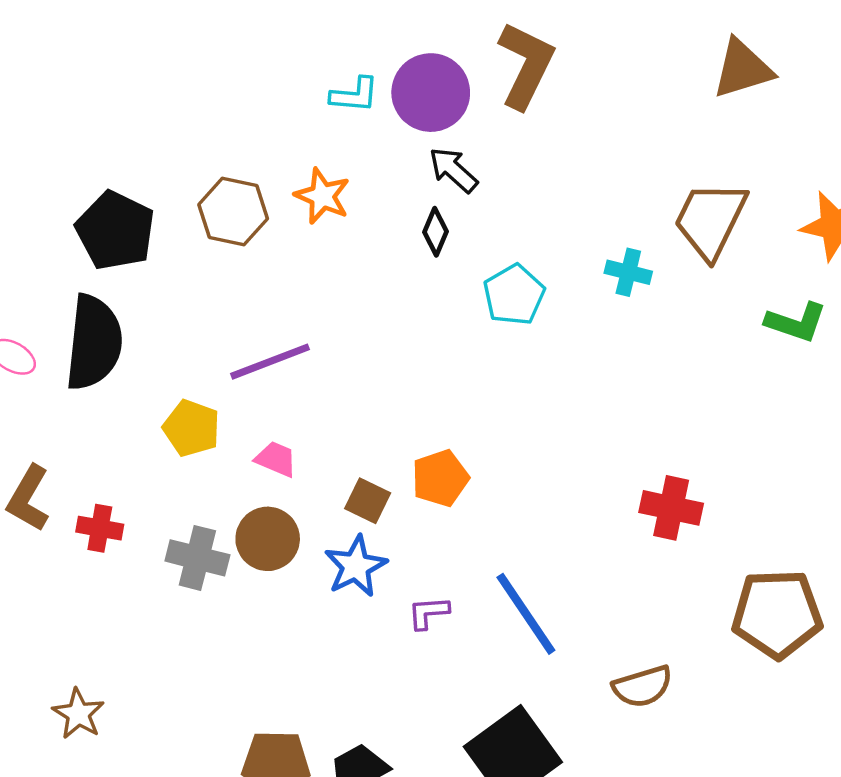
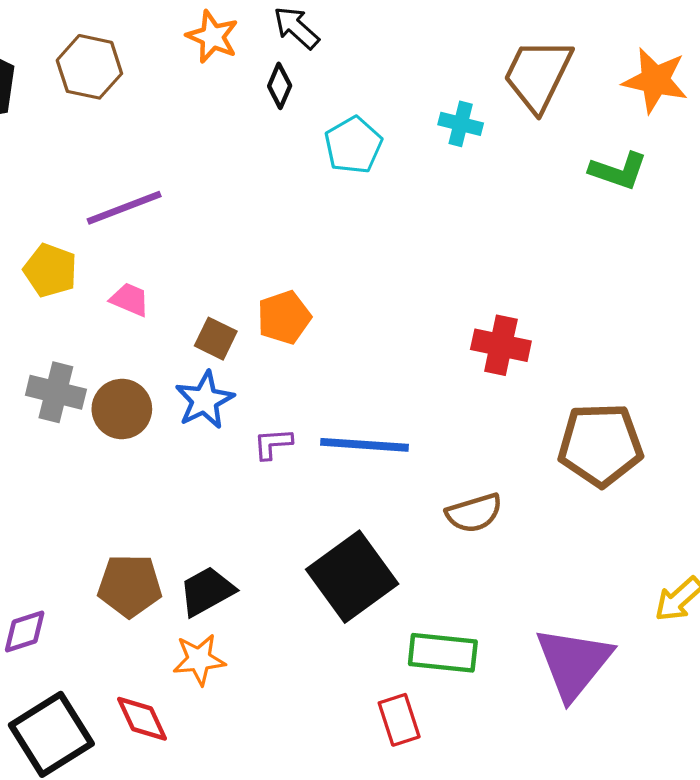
orange star: (322, 196) -> (212, 37), moved
brown circle: (268, 539) -> (122, 409), moved
blue line: (526, 614) -> (364, 445), turned -52

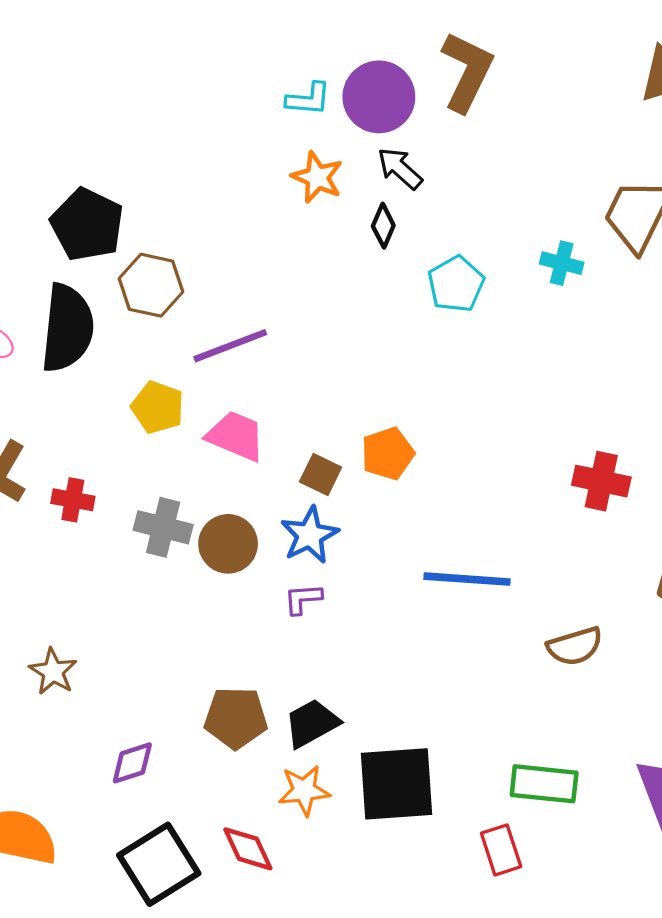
brown hexagon: (89, 67) -> (151, 285), moved
pink trapezoid: (130, 299) -> (236, 436), size x1.5
purple L-shape: (273, 444) -> (303, 599), moved
black square: (352, 577) -> (397, 784), moved, turned 32

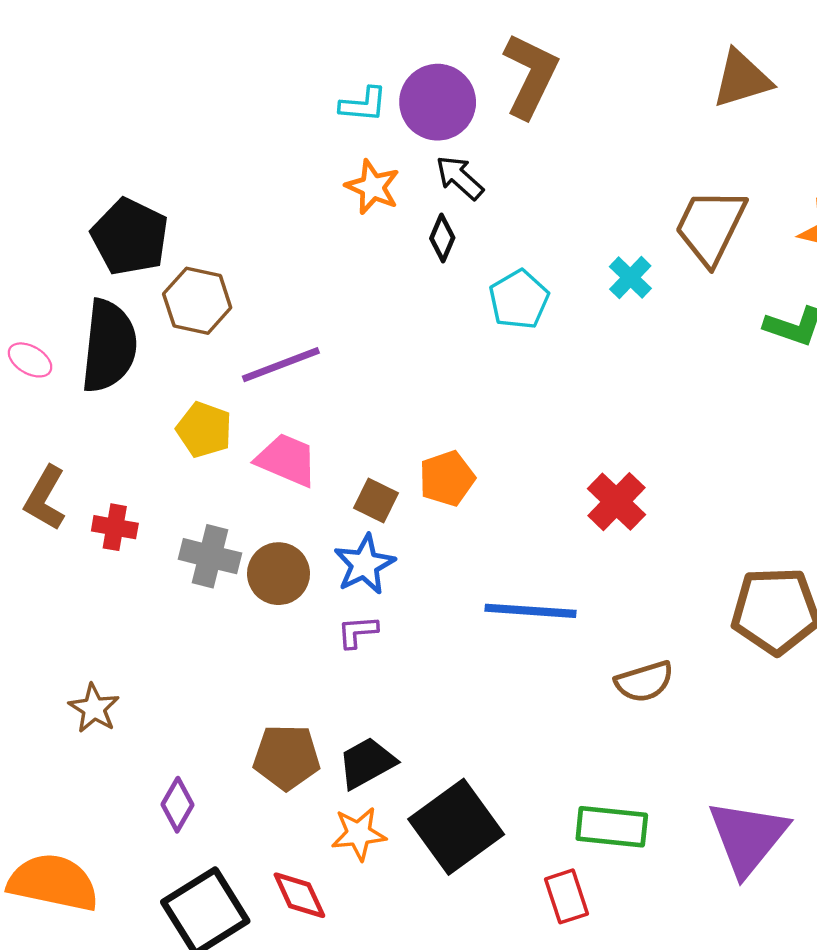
cyan cross: (562, 263) -> (630, 278), turned 30
red cross: (601, 481) -> (616, 502), moved, turned 32
purple diamond: (132, 763) -> (177, 805), turned -42
black square: (397, 784) -> (456, 827), turned -32

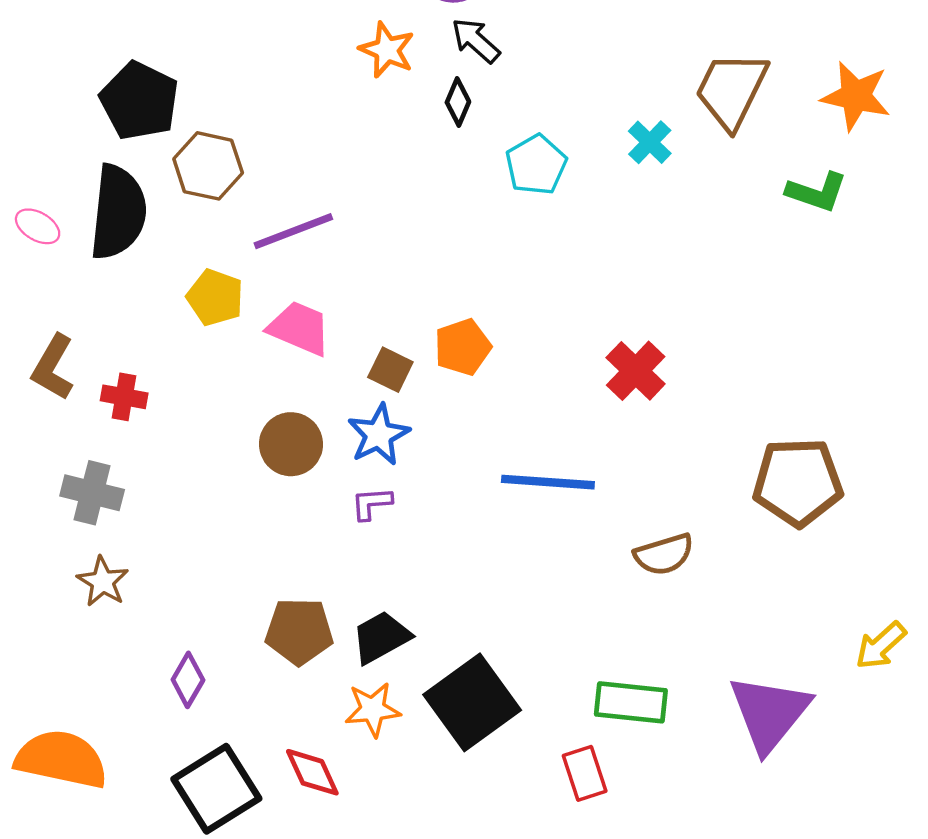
gray cross: (210, 556) -> (92, 493), moved

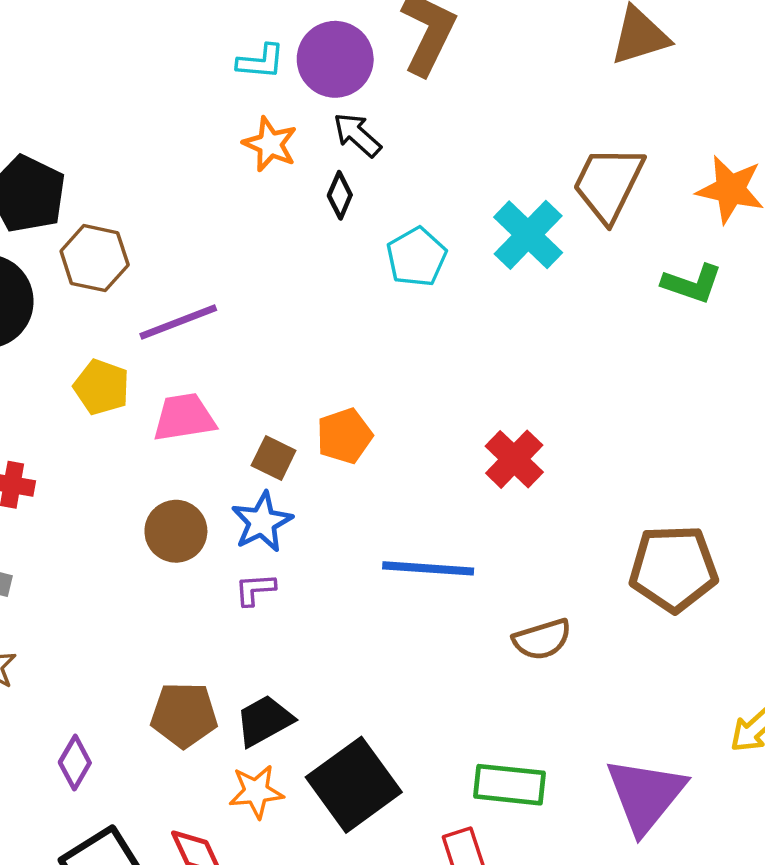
cyan cross: (650, 142) -> (528, 235), size x1.6
pink trapezoid: (299, 328) -> (184, 417), turned -32

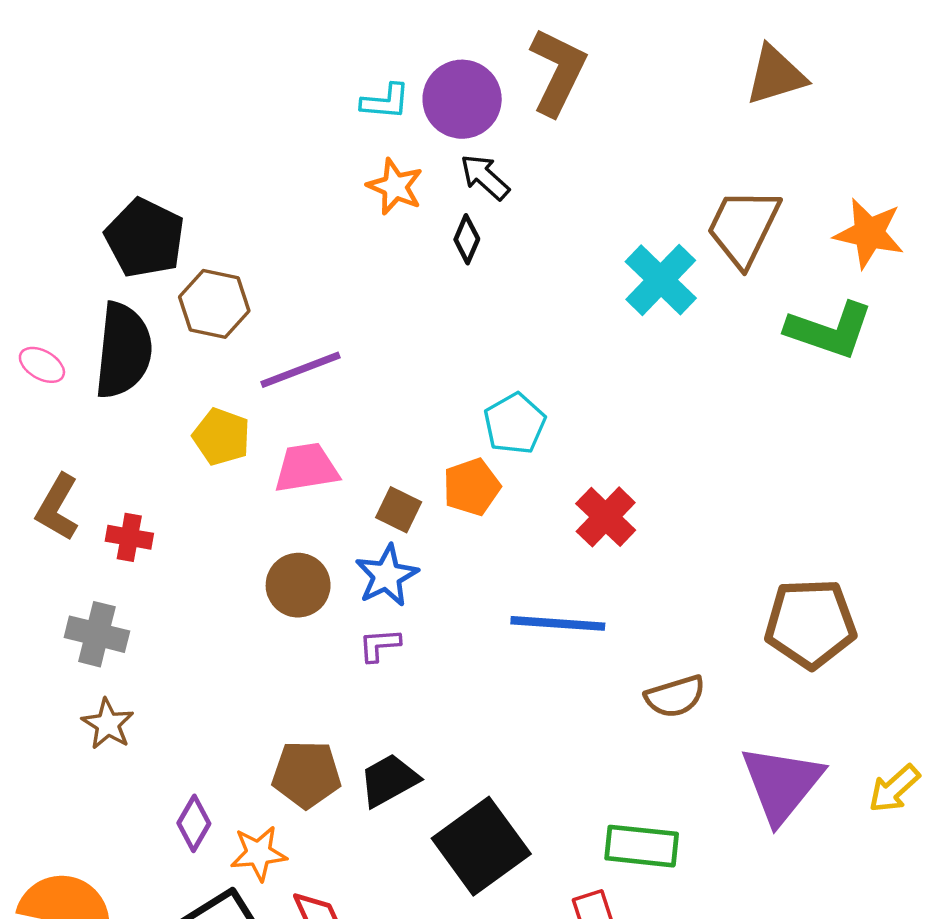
cyan pentagon: (417, 257) -> (515, 424), moved
green L-shape: (692, 284) -> (830, 330), size x1.4
red cross: (514, 459) -> (606, 517), moved
orange star: (256, 792) -> (259, 853), moved
purple triangle: (646, 795) -> (782, 784), moved

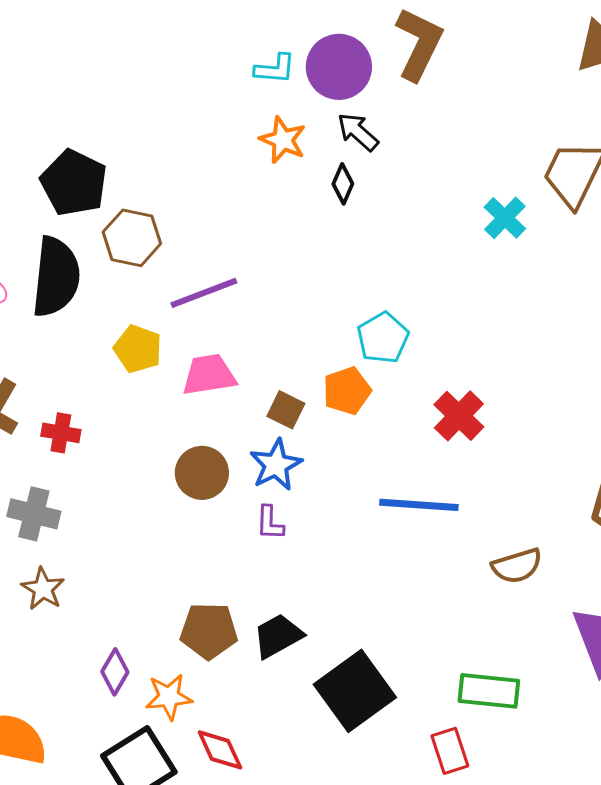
cyan cross: (661, 280) -> (505, 218), size x0.7
purple L-shape: (379, 645) -> (270, 523), turned -84

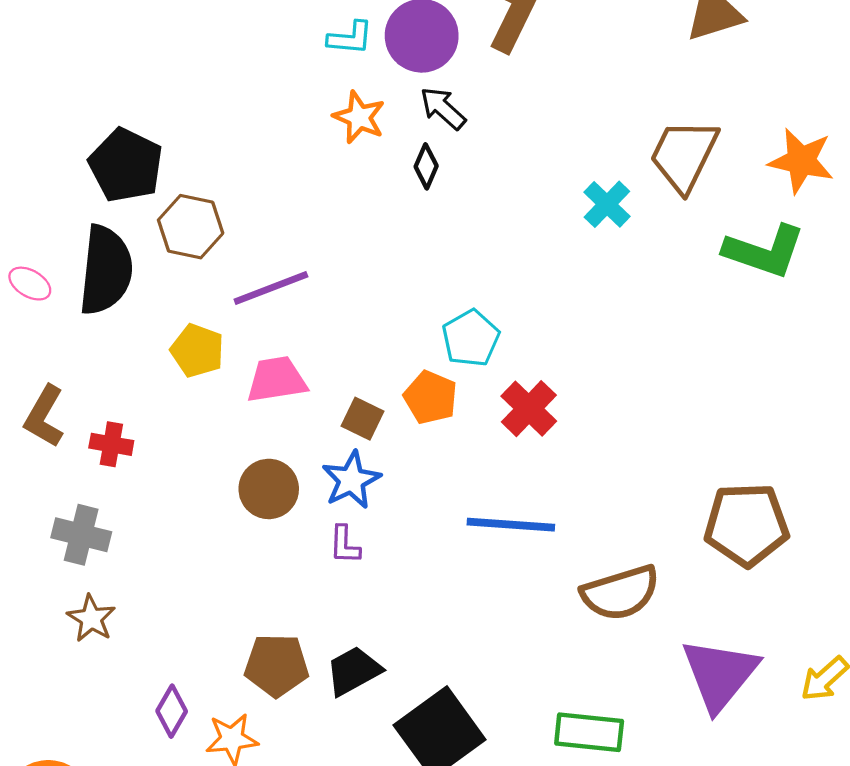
orange pentagon: (347, 391) -> (431, 397), turned -30
red cross: (459, 416) -> (529, 409), moved
brown semicircle: (517, 566) -> (620, 593), size x1.4

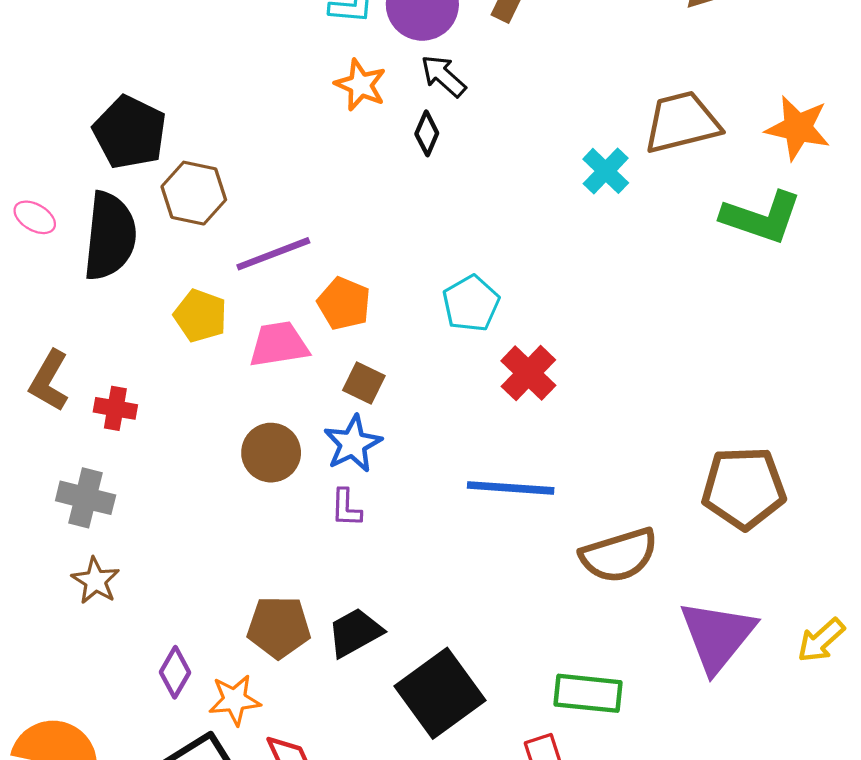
brown trapezoid: (684, 155) -> (682, 122), turned 50
pink ellipse: (30, 284) -> (35, 217), moved
orange pentagon: (431, 397) -> (344, 303), moved

